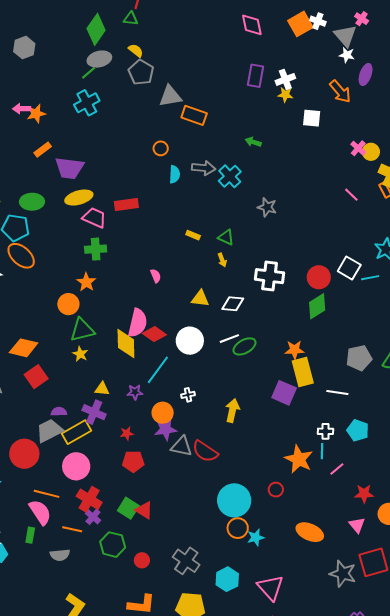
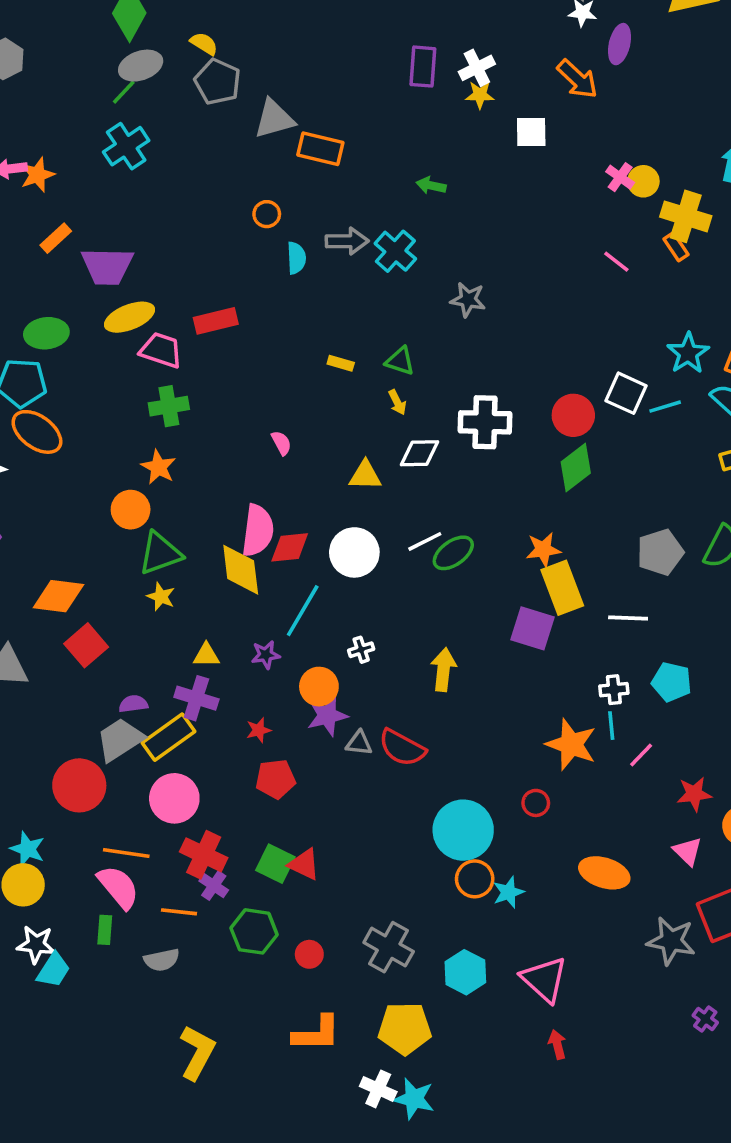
white diamond: (233, 304) -> (420, 453), moved
red diamond: (154, 334) -> (290, 547), turned -35
gray triangle: (181, 446) -> (359, 743), size x0.7

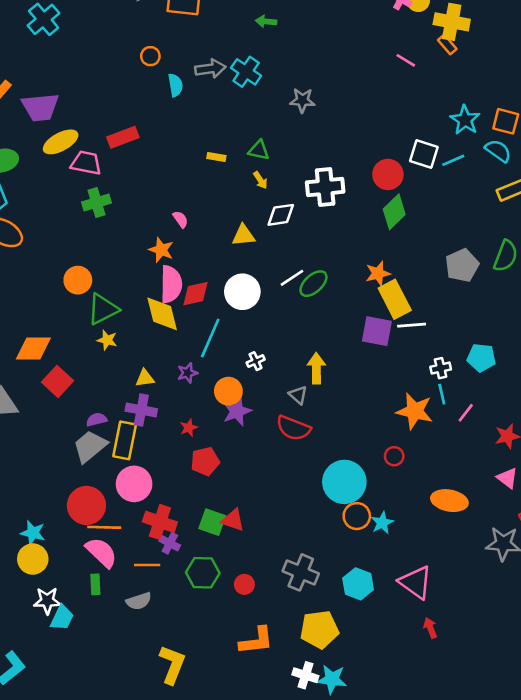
orange star: (158, 467) -> (161, 250), moved
white line: (628, 618) -> (412, 325), moved
yellow rectangle: (169, 737) -> (125, 440), turned -36
gray triangle: (359, 743) -> (298, 395), moved, turned 42
red circle: (79, 785) -> (86, 505), moved

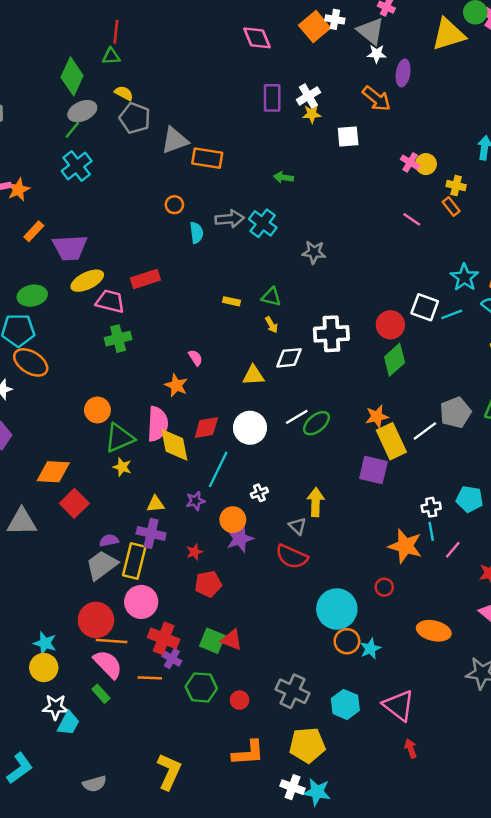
yellow cross: (452, 22) -> (456, 186), size x0.6
pink semicircle: (171, 284) -> (158, 424), moved
white line: (412, 325) -> (425, 431), moved, turned -35
green rectangle: (95, 584) -> (101, 694), turned -42
gray semicircle: (139, 601) -> (95, 784), moved

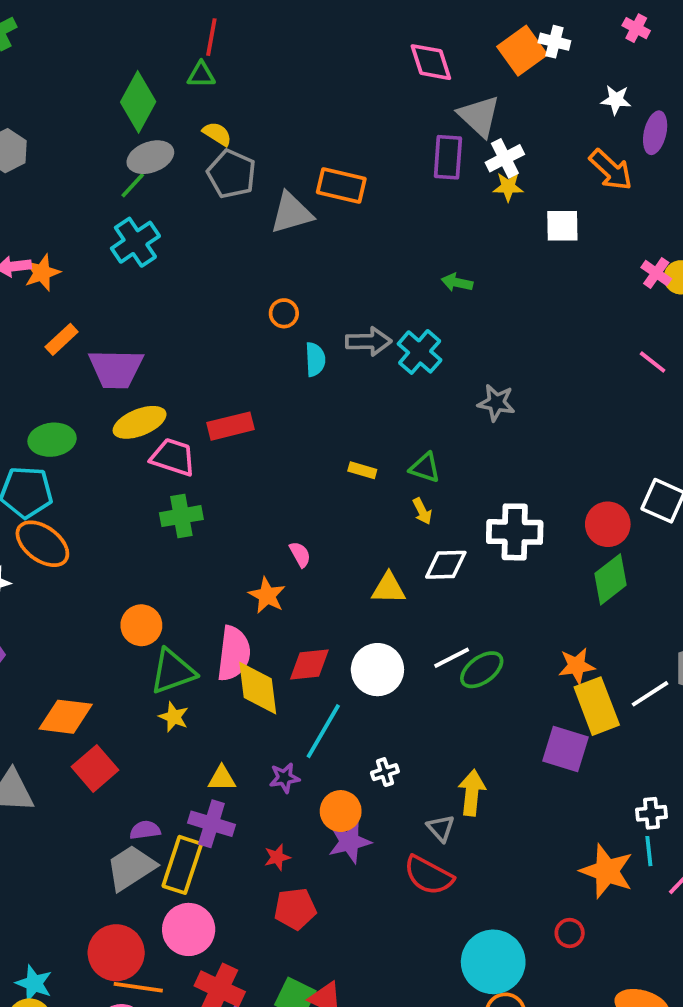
gray triangle: (371, 31) -> (479, 116), moved
orange rectangle: (207, 158) -> (341, 185), moved

